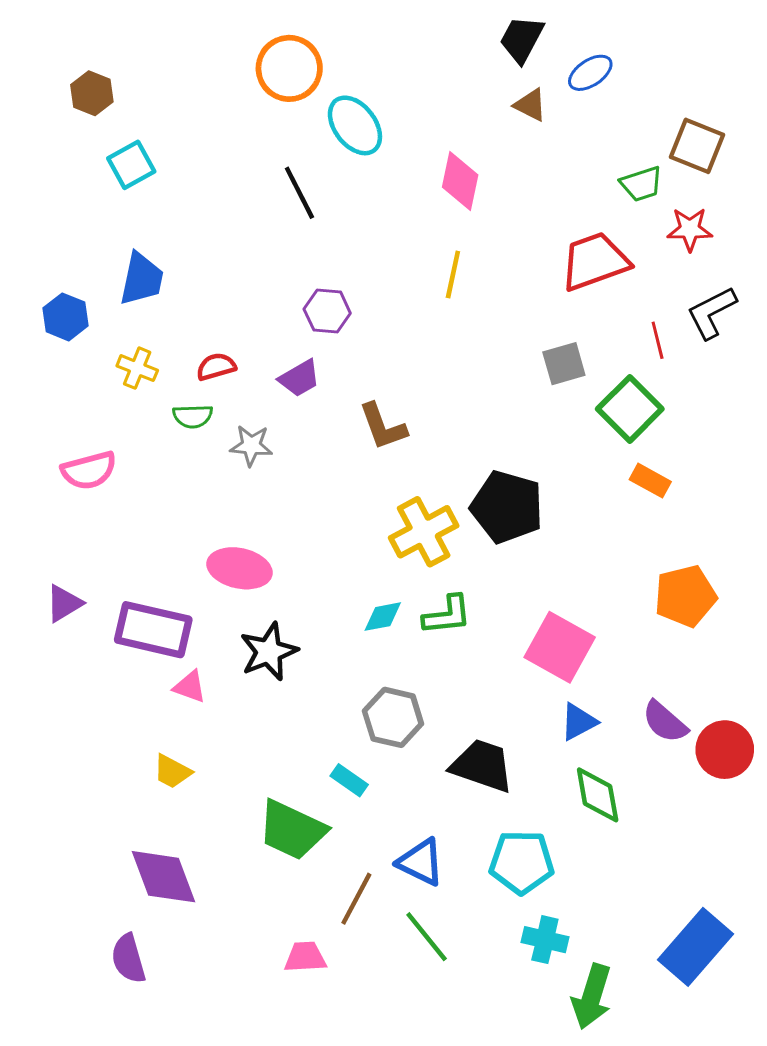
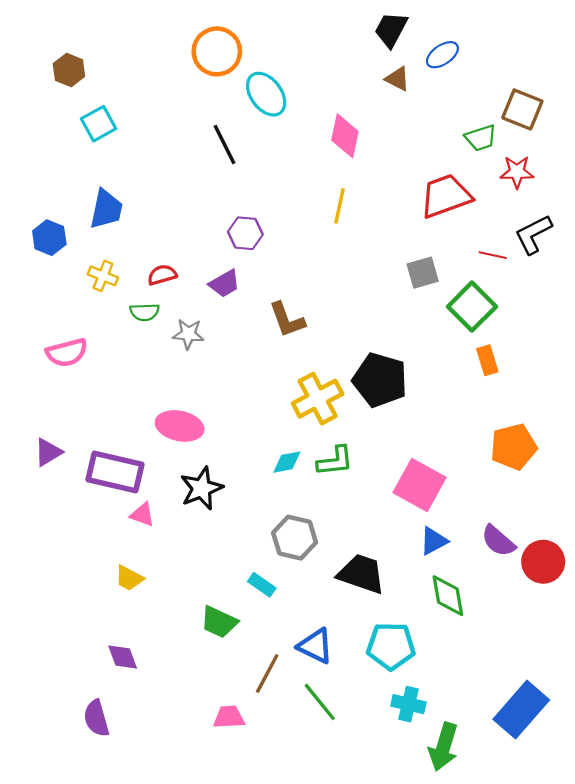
red line: (658, 340) -> (493, 255), turned -64
orange rectangle: (650, 481) -> (487, 360), turned 44
green trapezoid: (292, 830) -> (219, 622), size x0.7
purple diamond: (163, 877) -> (123, 657), size x0.6

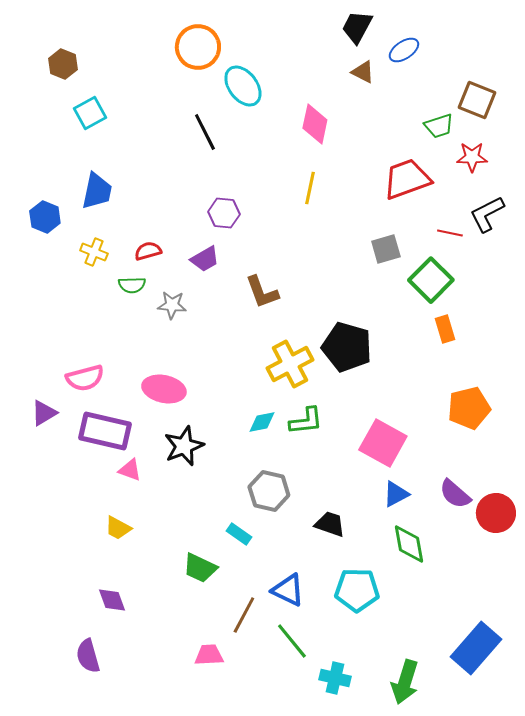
pink semicircle: (67, 353) -> (85, 378), moved
black trapezoid: (361, 574) -> (330, 524), size x0.7
cyan cross: (408, 704) -> (335, 678), moved

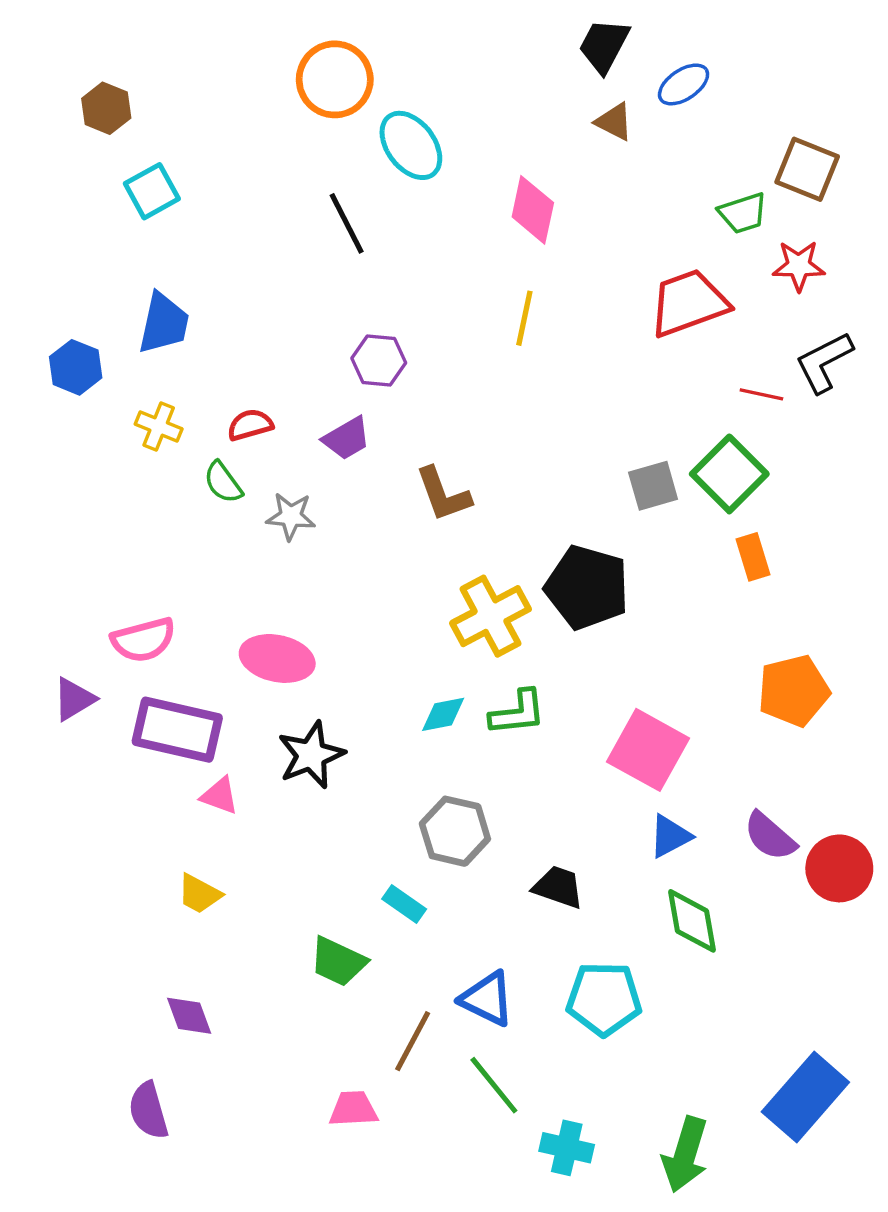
gray square: (386, 249) -> (653, 486), moved
green semicircle: (132, 285) -> (223, 482), turned 56

